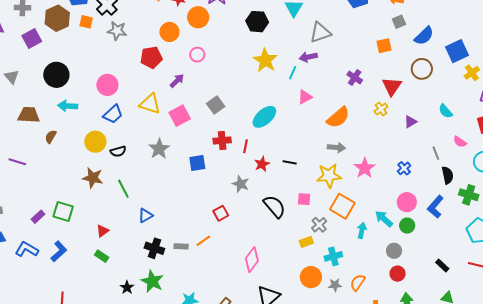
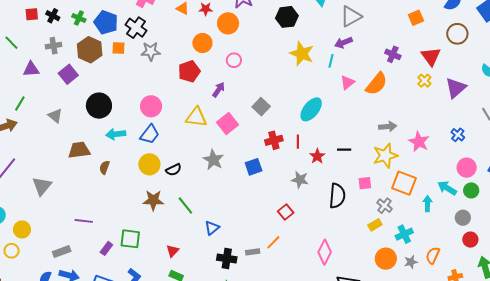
blue trapezoid: (113, 114) -> (150, 134), moved
orange semicircle: (338, 117) -> (377, 84), moved
purple triangle: (410, 122) -> (456, 88), size x1.6
purple line: (17, 162) -> (84, 221), moved
black semicircle: (274, 207) -> (337, 196), turned 55

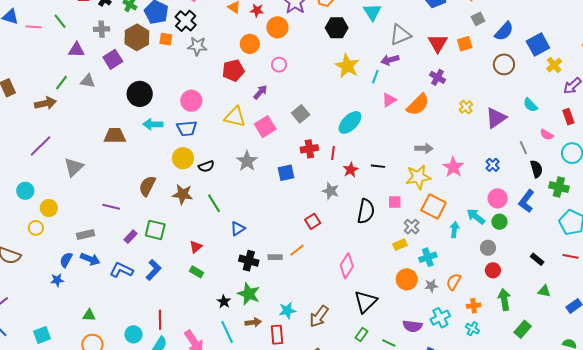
red triangle: (431, 56) -> (438, 43), moved
gray triangle: (55, 116) -> (88, 81), moved, turned -35
blue trapezoid: (150, 134) -> (187, 128), turned 40
brown semicircle: (104, 167) -> (147, 186), moved, size x1.5

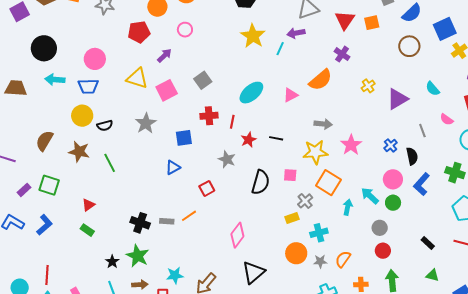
pink triangle: (389, 100) -> (291, 95), moved
black semicircle: (536, 169) -> (412, 156), moved
blue triangle: (238, 229) -> (173, 167), moved

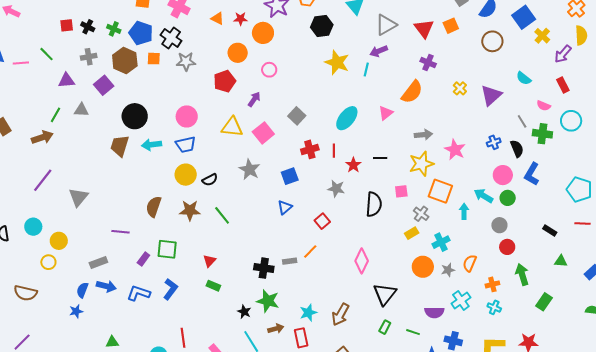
brown trapezoid: (16, 88) -> (120, 146), moved, turned -65
blue cross: (391, 145) -> (494, 142), turned 32
green cross: (455, 173) -> (542, 134), moved

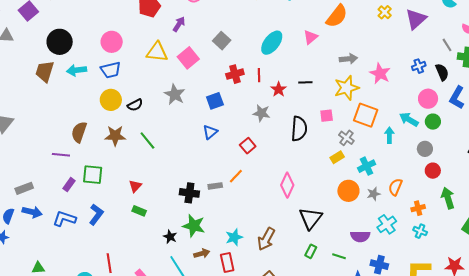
purple line: (120, 232) -> (61, 155), moved

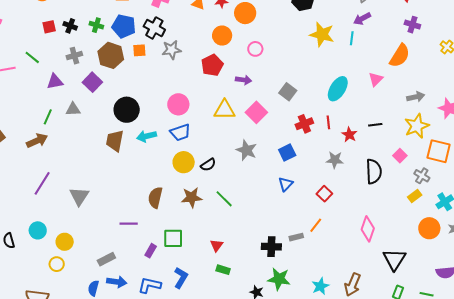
purple arrow: (179, 24) -> (244, 80), turned 70
pink square: (327, 116) -> (400, 156), turned -32
purple line: (61, 155) -> (129, 224), moved

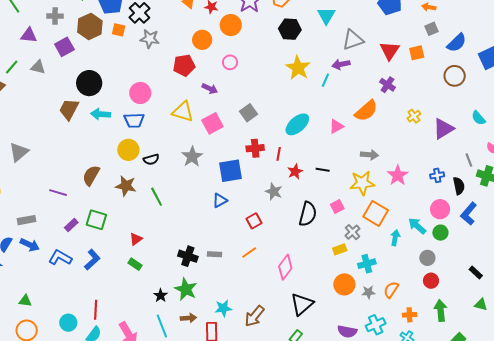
blue square: (287, 152) -> (230, 171), size x1.4
orange line: (316, 225) -> (249, 253), moved

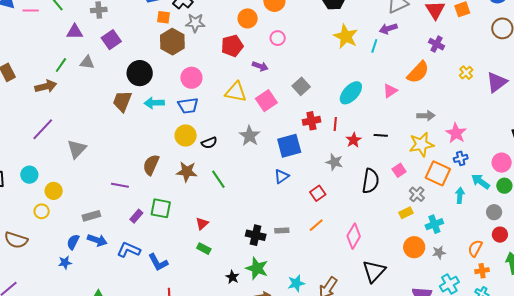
brown hexagon: (90, 26) -> (172, 42), moved
blue cross: (437, 175) -> (461, 158), moved
blue L-shape: (92, 260) -> (158, 262), moved, turned 110
orange semicircle: (391, 290) -> (475, 248), moved

